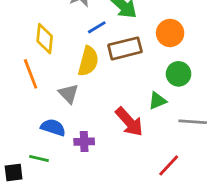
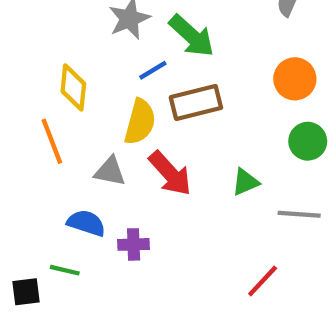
orange circle: (170, 33) -> (295, 79), moved
green circle: (179, 74) -> (308, 141), moved
gray triangle: (69, 94) -> (110, 171), turned -35
red arrow: (129, 122) -> (170, 173), moved

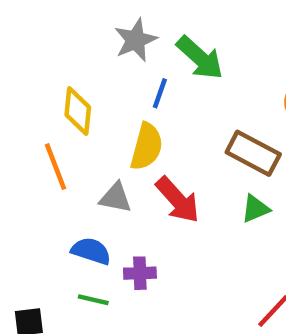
blue line: (153, 70) -> (160, 93), turned -40
brown rectangle: (196, 102) -> (253, 153), moved, turned 42
green line: (65, 270) -> (93, 300), moved

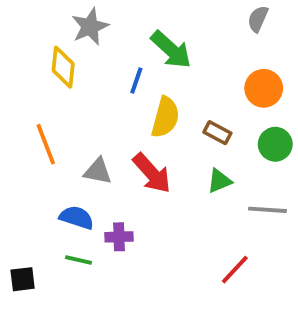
gray star: (135, 40) -> (90, 27), moved
yellow diamond: (78, 111) -> (63, 67), moved
yellow semicircle: (147, 147) -> (165, 117), moved
brown rectangle: (253, 153) -> (217, 133), size x0.6

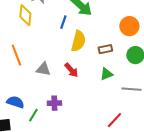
brown rectangle: (217, 133) -> (105, 49), turned -40
red arrow: (152, 173) -> (71, 70), size x0.7
blue semicircle: (77, 218) -> (15, 102), moved
green line: (79, 260) -> (33, 115), turned -72

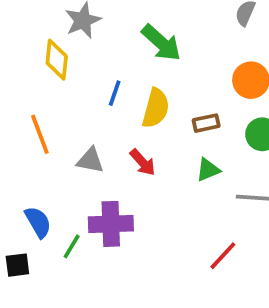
blue line: (63, 22) -> (115, 93), moved
blue semicircle: (15, 102) -> (38, 222), turned 42
purple cross: (54, 103) -> (111, 224), size x1.6

